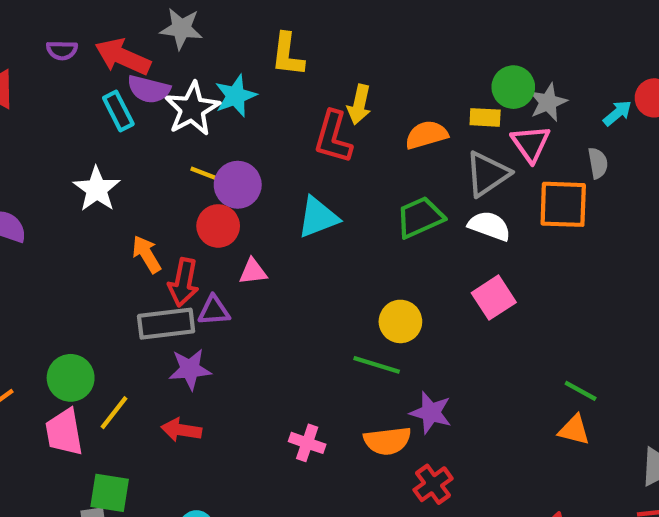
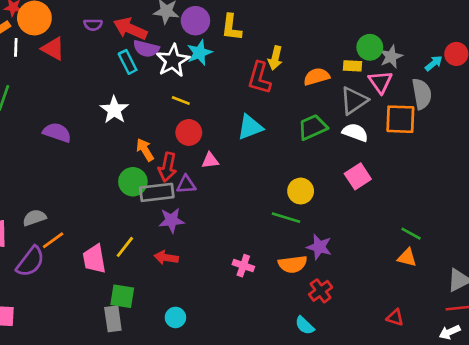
gray semicircle: (598, 163) -> (422, 94), size x1.6
purple circle: (238, 185) -> (195, 21), moved
green circle: (71, 378) -> (133, 182), moved

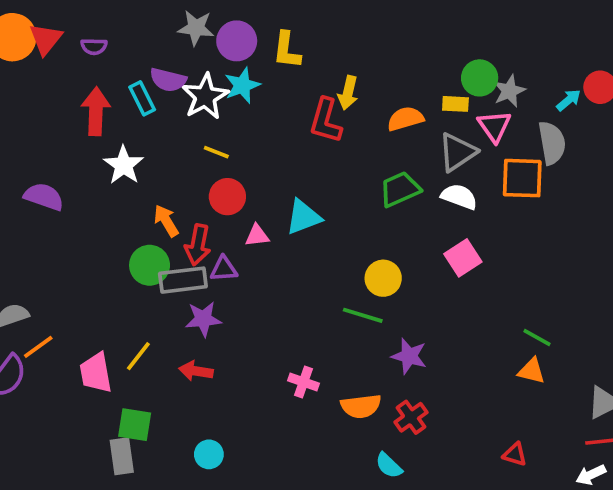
red arrow: (130, 29) -> (96, 111), moved, turned 68
red triangle: (53, 49) -> (46, 39), moved, turned 40
cyan triangle: (250, 127) -> (303, 217), moved
orange semicircle: (293, 264) -> (361, 406), moved

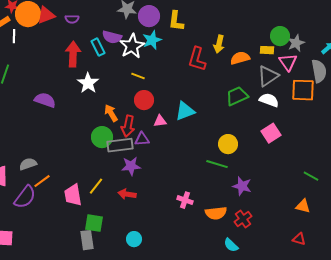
red triangle: (46, 39) -> (46, 15), turned 30
yellow arrow: (348, 93) -> (219, 44), moved
orange triangle: (532, 371) -> (303, 206), moved

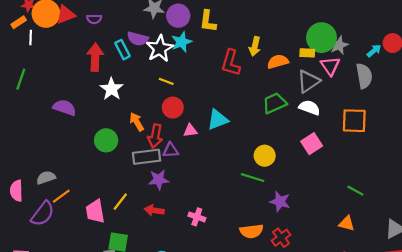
green circle: (280, 36) -> (321, 38), size x1.4
orange square: (303, 90) -> (354, 121), moved
green circle: (102, 137) -> (106, 140), moved
pink cross: (185, 200) -> (197, 217), moved

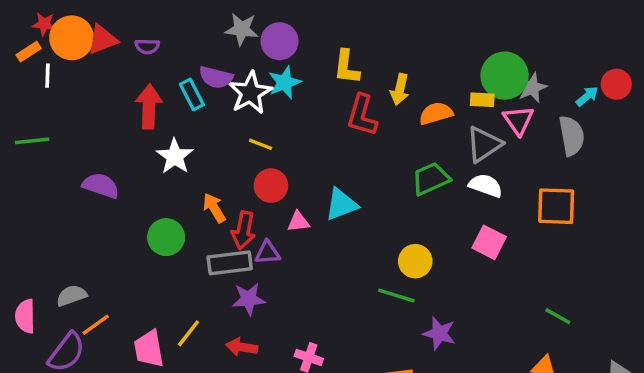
yellow L-shape: (208, 21) -> (347, 67), moved
green line: (21, 79) -> (32, 141), turned 65
pink square: (312, 144) -> (489, 242), turned -30

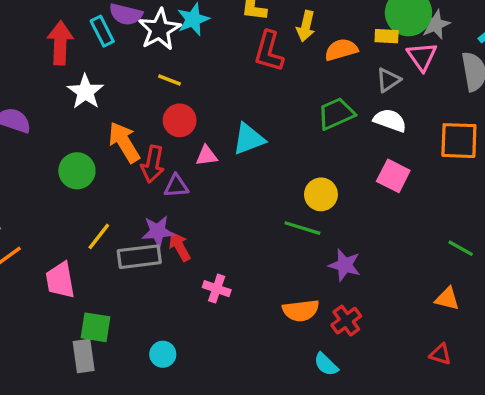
gray triangle: (484, 144) -> (388, 80), size x0.7
orange arrow: (214, 208) -> (124, 142), size x1.4
gray rectangle: (230, 263) -> (139, 257), moved
yellow line: (188, 333) -> (99, 236), moved
red arrow: (242, 347) -> (180, 247), moved, turned 52

